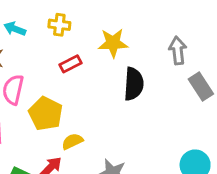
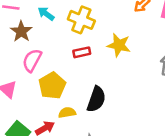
yellow cross: (59, 25) -> (81, 20), size x1.5
black semicircle: (134, 84) -> (96, 99), moved

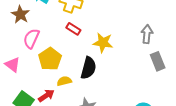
yellow star: (119, 45) -> (103, 43), moved
red rectangle: (82, 52) -> (73, 29), turned 48

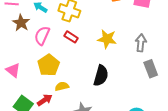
pink semicircle: (31, 39) -> (42, 36), moved
yellow star: (103, 43) -> (107, 39), moved
black semicircle: (88, 68) -> (101, 76), moved

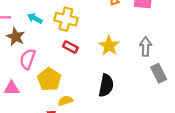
pink semicircle: (42, 36) -> (28, 59), moved
yellow star: (107, 39) -> (109, 46), turned 30
pink triangle: (13, 70) -> (12, 88), turned -35

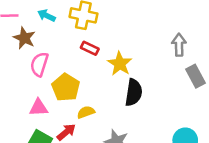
yellow star: (109, 46) -> (120, 64), moved
pink triangle: (12, 88) -> (39, 108), moved

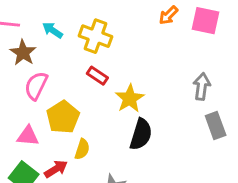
yellow semicircle: (86, 112) -> (82, 149), turned 120

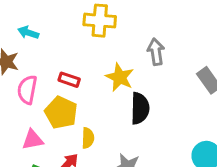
yellow cross: (96, 36) -> (100, 21), moved
red rectangle: (97, 76) -> (69, 80), moved
gray arrow: (202, 86) -> (156, 52), moved

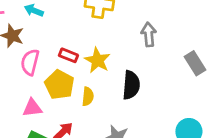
yellow star: (120, 77) -> (97, 60), moved
yellow semicircle: (88, 138) -> (88, 96), moved

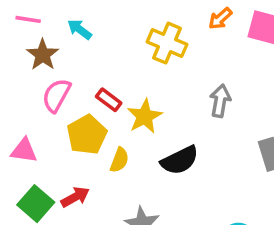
black semicircle: (131, 85) -> (180, 160), turned 44
pink triangle: (32, 108) -> (24, 151), moved

